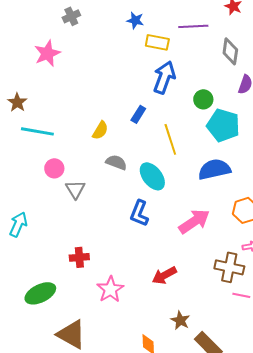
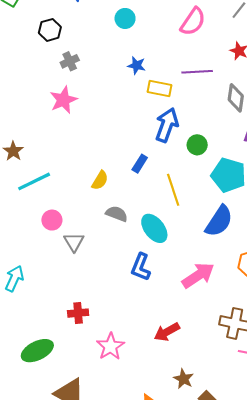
pink star: (47, 53) -> (63, 100), moved
green circle: (203, 99) -> (197, 145), moved
cyan line: (37, 131) -> (34, 181), turned -36
blue semicircle: (214, 169) -> (219, 221), turned 136

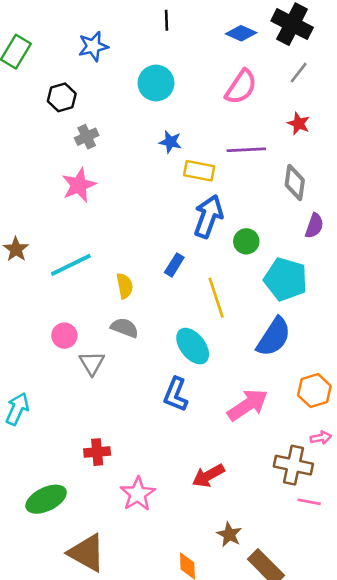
cyan circle: (125, 18) -> (156, 83), size x1.4
yellow semicircle: (100, 180) -> (125, 286), turned -42
cyan line: (34, 181) -> (71, 265), moved
gray semicircle: (117, 214) -> (125, 328), moved

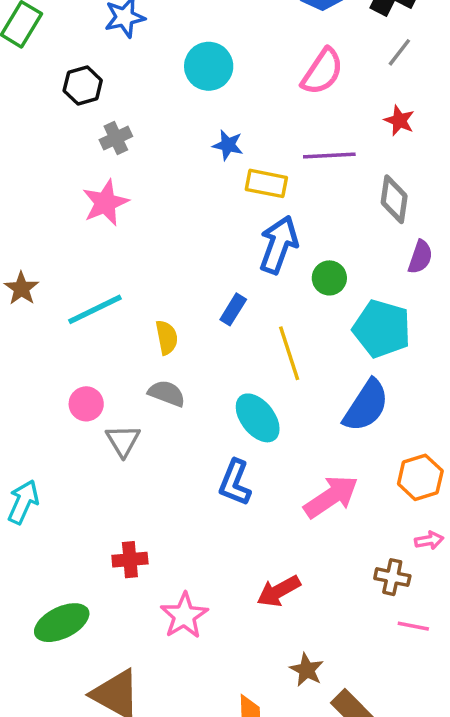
brown cross: (293, 465) -> (392, 577), size x0.7

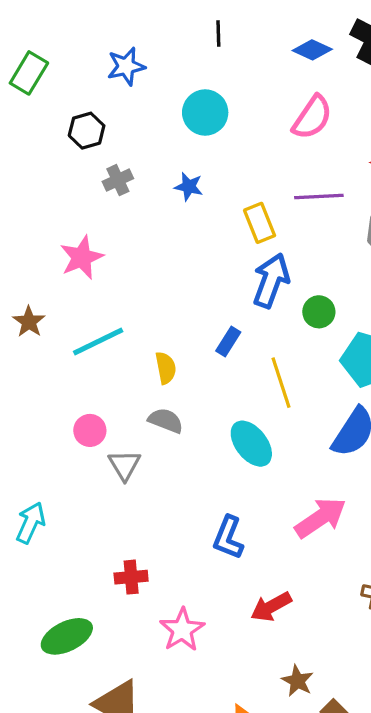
blue star: (228, 145) -> (189, 187), moved
yellow rectangle: (266, 183) -> (260, 223), turned 57
pink star: (105, 203) -> (82, 257), moved
blue L-shape: (235, 483) -> (228, 538), moved

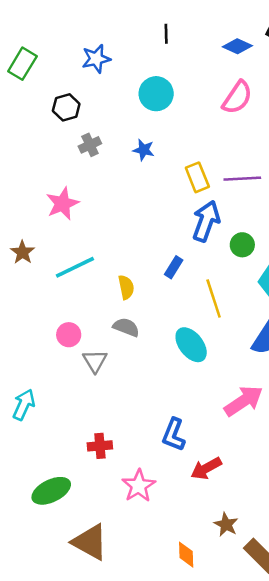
purple line: (319, 197) -> (242, 179), moved
blue L-shape: (228, 538) -> (174, 435), moved

